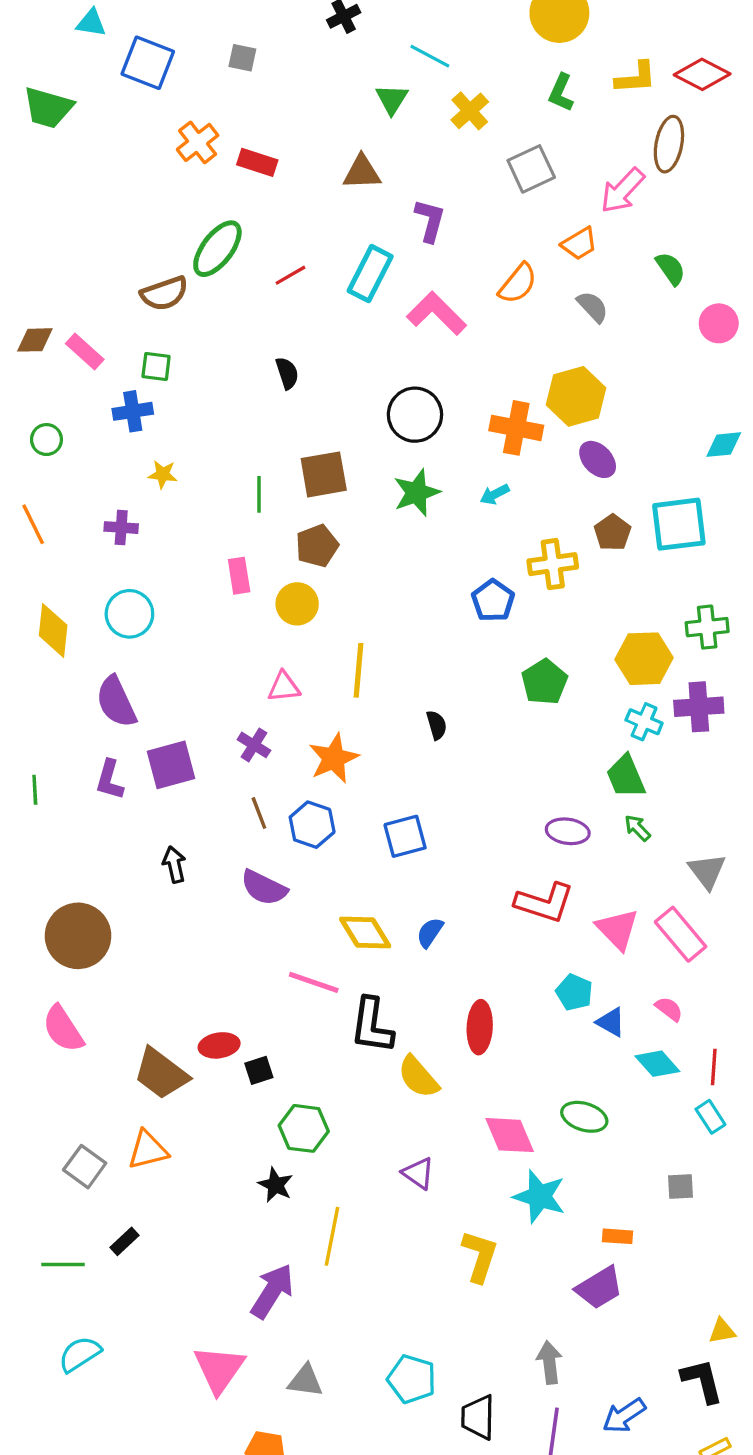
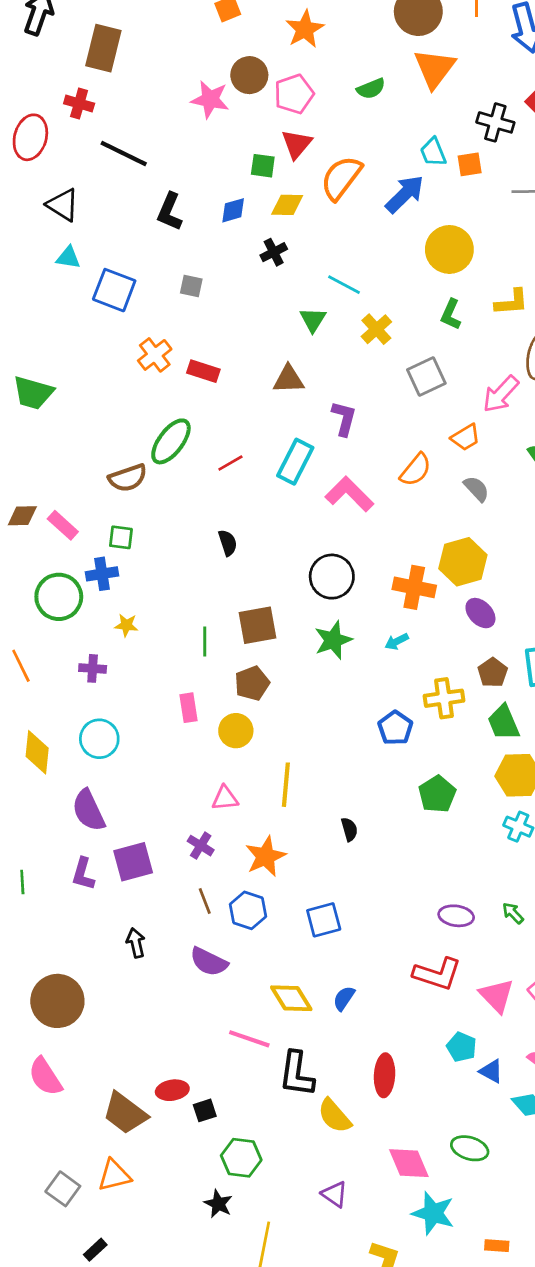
green trapezoid: (48, 108) -> (33, 393), moved
green circle: (46, 440) -> (59, 597), moved, size x1.8
green trapezoid: (626, 777) -> (503, 723), moved

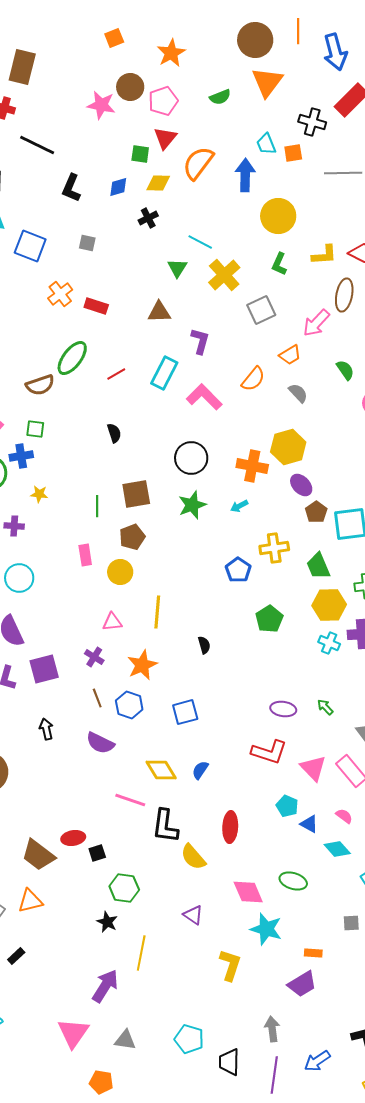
blue arrow: (405, 194) -> (245, 175), turned -44
yellow cross: (376, 329) -> (224, 275), size x1.4
brown pentagon: (493, 673) -> (316, 512), moved

